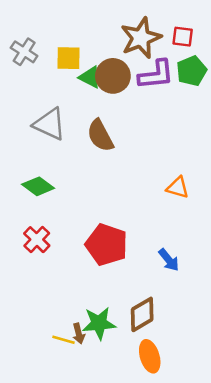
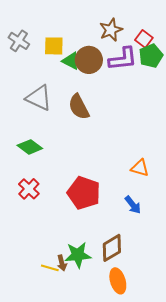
red square: (183, 37) -> (144, 39), moved, turned 30
brown star: (141, 38) -> (111, 30), size x0.7
orange triangle: (178, 188) -> (140, 168), moved

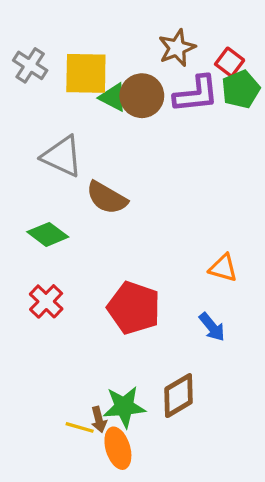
yellow square: (54, 46) -> (86, 73), size x1.4
brown semicircle: (79, 107) -> (107, 198), moved, turned -32
orange ellipse: (118, 281) -> (118, 448), moved

